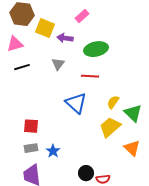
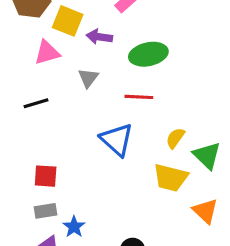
pink triangle: (15, 44) -> (47, 53), moved
black line: (22, 67) -> (36, 103), moved
yellow trapezoid: (110, 127) -> (171, 178), turned -125
blue star: (53, 151) -> (74, 227), moved

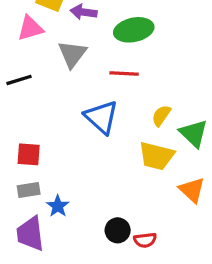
gray triangle: (88, 78) -> (72, 54), size x1.4

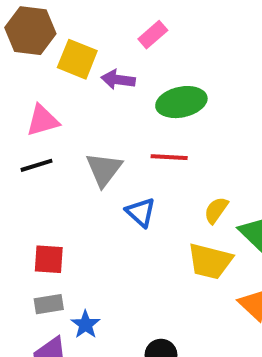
pink triangle: (30, 28) -> (43, 120), moved
gray triangle: (72, 54) -> (104, 169), moved
blue triangle: (101, 117) -> (141, 212), size x0.7

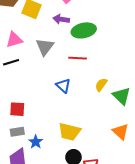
purple arrow: (118, 80) -> (61, 19), moved
gray triangle: (104, 169) -> (45, 47), moved
yellow trapezoid: (210, 261) -> (69, 132), moved

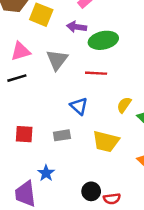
gray rectangle: (17, 132) -> (62, 135), moved
yellow trapezoid: (69, 132) -> (106, 141), moved

